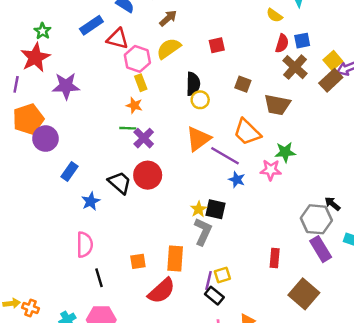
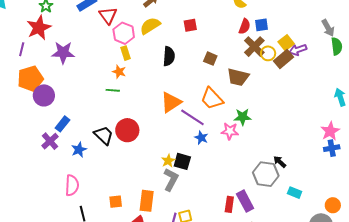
red triangle: (118, 39) -> (108, 15), turned 36
yellow circle: (200, 100) -> (268, 53), moved
purple cross: (144, 138) -> (50, 141), moved
purple rectangle: (321, 249) -> (245, 201), moved

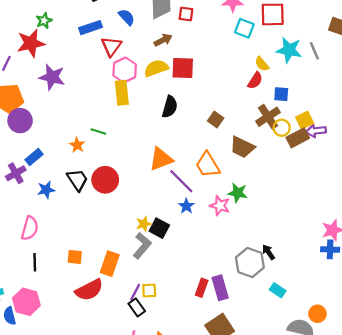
red square: (190, 25) -> (183, 68), moved, size x1.5
red semicircle: (245, 26) -> (255, 80), moved
yellow rectangle: (125, 53) -> (122, 93), size x1.5
orange star: (119, 72) -> (77, 145), moved

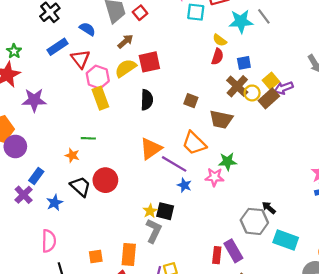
red square: (186, 14) -> (140, 13), turned -32
cyan rectangle: (278, 290) -> (286, 240), size x1.6

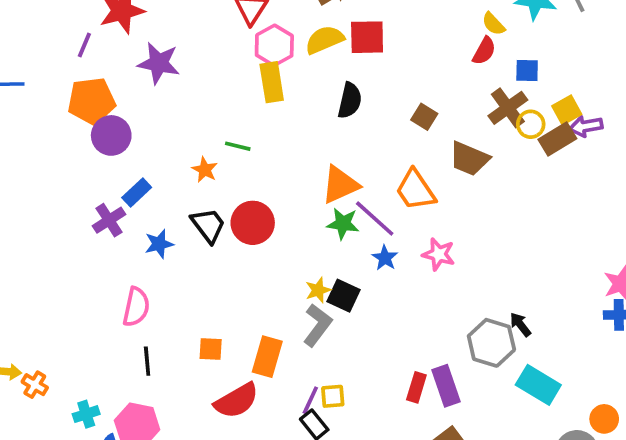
green star: (227, 161) -> (343, 224), moved

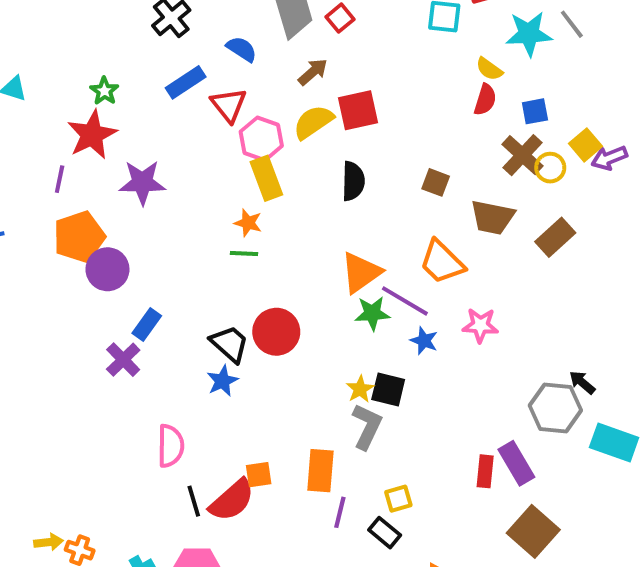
brown rectangle: (557, 139) -> (555, 237), moved
orange star: (205, 170) -> (248, 223), moved
blue star: (159, 244) -> (222, 381), moved
purple line: (310, 400) -> (340, 512), moved
red semicircle: (237, 401) -> (232, 500), moved

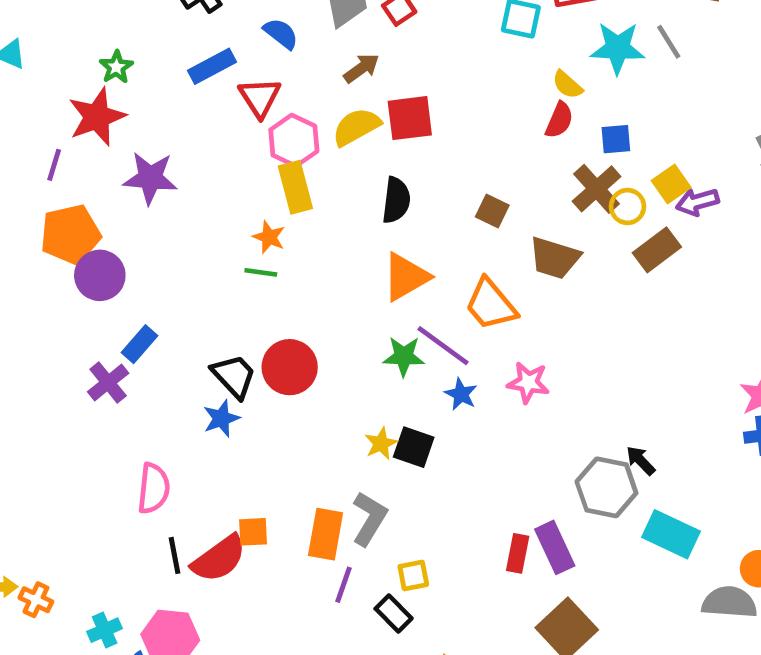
brown rectangle: (555, 237) -> (657, 250), moved
orange triangle: (361, 273) -> (406, 277), moved
gray L-shape: (367, 426) -> (369, 519), moved

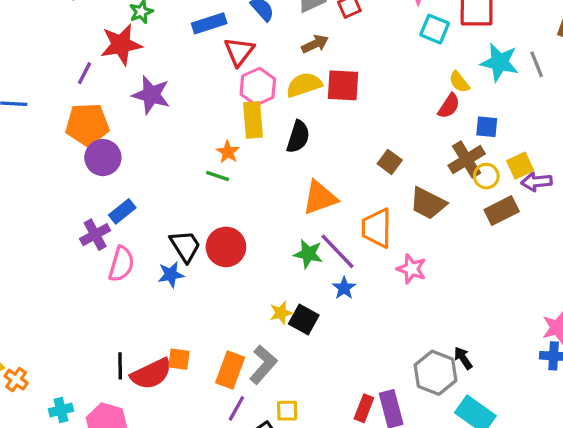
black semicircle: (396, 200) -> (298, 137), moved
orange trapezoid: (491, 304) -> (377, 228), turned 30
pink star: (528, 383) -> (412, 269), moved
pink semicircle: (154, 488) -> (121, 264), moved

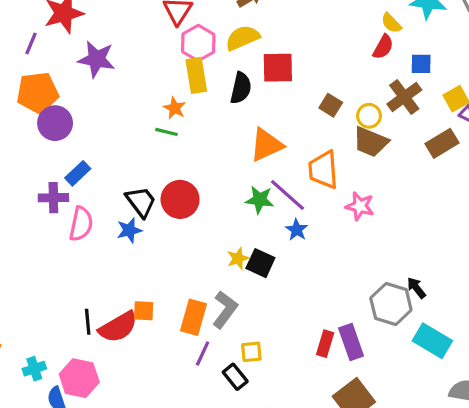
red square: (343, 85) -> (278, 68), moved
yellow circle: (486, 176) -> (369, 116), moved
purple cross: (95, 235) -> (53, 198), turned 32

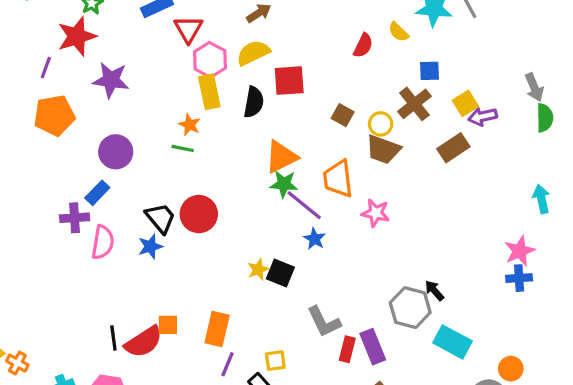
red semicircle: (383, 47) -> (363, 46), moved
purple circle: (55, 123) -> (116, 152), moved
green star: (260, 200) -> (284, 184), moved
gray L-shape: (225, 310) -> (324, 322), moved, turned 120

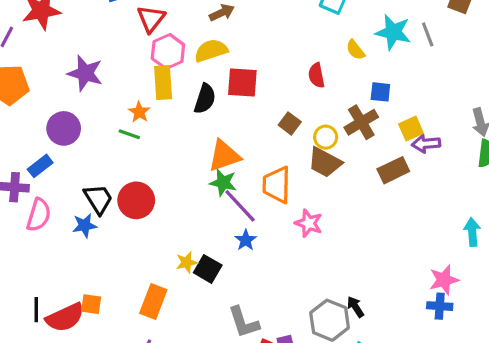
red semicircle: (363, 46) -> (316, 75), moved, turned 135
purple star: (111, 80) -> (85, 73), moved
orange rectangle: (217, 329) -> (153, 301), moved

